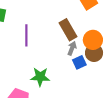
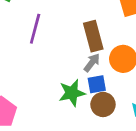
brown circle: (94, 53) -> (103, 104), moved
green star: (40, 77) -> (72, 93), moved, turned -30

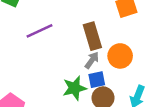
purple line: (35, 29) -> (40, 31), turned 52

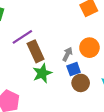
brown rectangle: (92, 36) -> (36, 51), moved
green star: (75, 88) -> (42, 73), moved

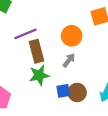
orange circle: (89, 48) -> (72, 36), moved
blue square: (74, 69) -> (63, 91), moved

